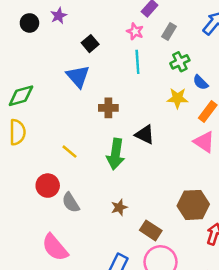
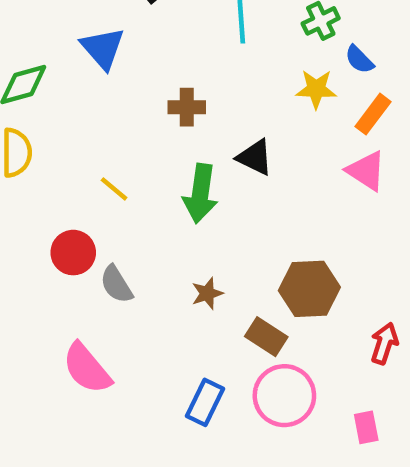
blue triangle: (78, 76) -> (103, 48), moved
brown hexagon: (193, 205) -> (309, 289), moved

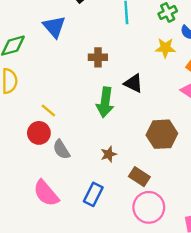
yellow line: (114, 189) -> (48, 111), moved
brown hexagon: (309, 289) -> (162, 134), moved
blue rectangle: (205, 402) -> (93, 194), moved

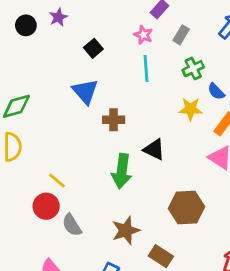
blue triangle: (54, 27) -> (85, 91), moved
brown star: (109, 154) -> (126, 230), size x1.5

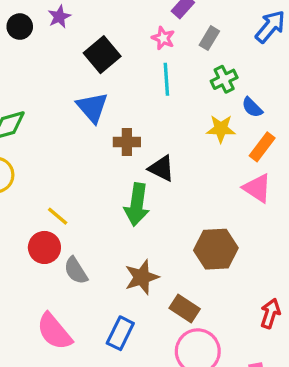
black square: (93, 48) -> (102, 55), size x1.5
black triangle: (154, 150) -> (161, 168), moved

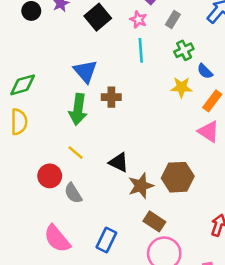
black square: (102, 55) -> (98, 17), moved
black triangle: (161, 168) -> (119, 162), moved
green arrow: (137, 205) -> (78, 109), moved
yellow line: (58, 216) -> (76, 153), moved
brown star: (142, 277) -> (141, 186), moved

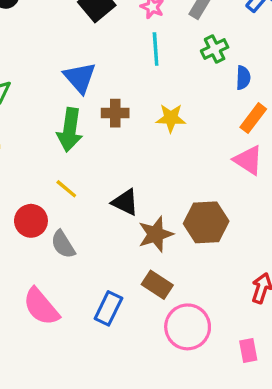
blue semicircle: (205, 71) -> (243, 78), turned -133
yellow star: (181, 87) -> (171, 118), moved
brown rectangle: (154, 221) -> (157, 285), moved

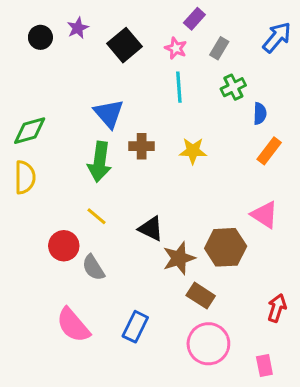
pink triangle: (248, 160) -> (264, 215), moved
brown rectangle: (157, 285) -> (201, 296), moved

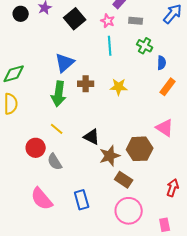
gray rectangle: (219, 48) -> (136, 21), turned 64
green cross: (233, 87) -> (145, 46), turned -35
blue triangle: (109, 114) -> (65, 63), turned 30
blue rectangle: (135, 327) -> (82, 200), turned -42

